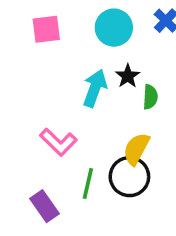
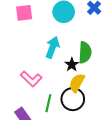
black star: (128, 76) -> (72, 65), moved
green semicircle: (150, 97) -> (85, 52), size x1.5

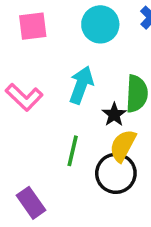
pink L-shape: (31, 79) -> (24, 97), moved
green line: (48, 103) -> (73, 151), moved

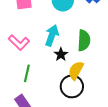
black star: (114, 114) -> (61, 54), moved
green line: (73, 151) -> (27, 73), moved

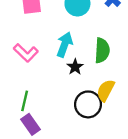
yellow semicircle: (76, 70) -> (106, 90), moved
green line: (27, 73) -> (25, 101), moved

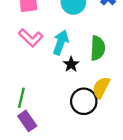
pink L-shape: (26, 53) -> (31, 38), moved

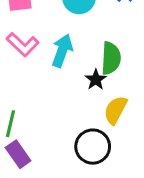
black star: (71, 64) -> (96, 80), moved
black circle: (84, 101) -> (93, 147), moved

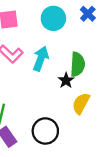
black circle: (93, 147) -> (45, 131), moved

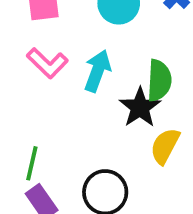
black star: (66, 80) -> (140, 107), size x1.5

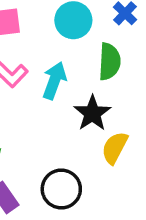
green semicircle: (159, 80) -> (110, 62), moved

